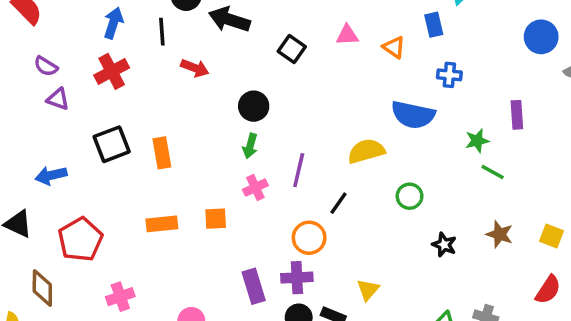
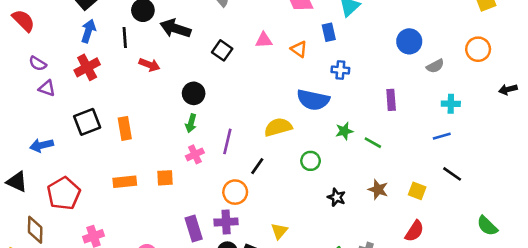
green star: (477, 141) -> (344, 131), moved

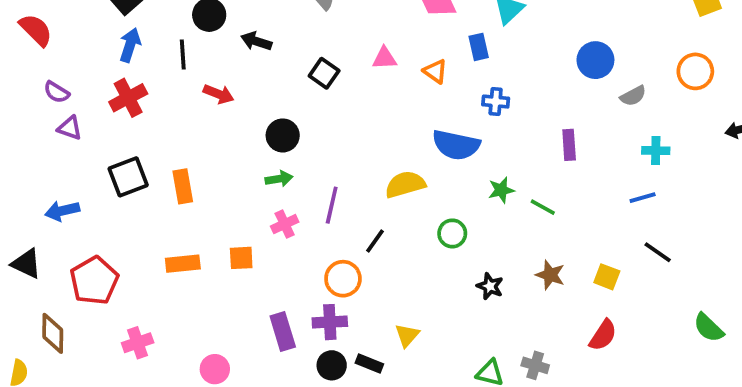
black arrow: (175, 28) -> (256, 41), size x0.7
green arrow: (191, 123) -> (279, 179), turned -114

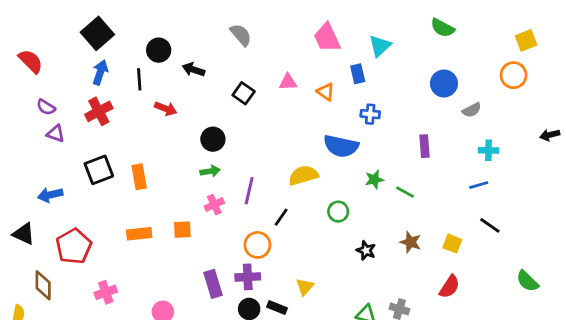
orange circle: (695, 71) -> (514, 75), moved

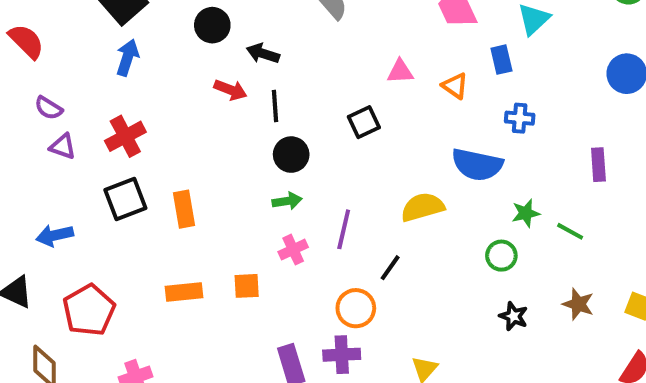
black line: (139, 79) -> (275, 106), moved
black square: (244, 93) -> (364, 122), moved, turned 30
red arrow: (166, 109) -> (230, 90), moved
red cross: (99, 111) -> (125, 136), moved
green circle: (338, 212) -> (501, 256), moved

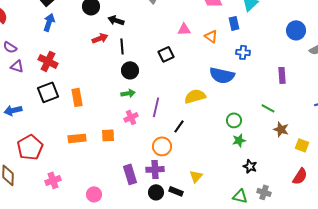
red arrow: (230, 90) -> (100, 38), turned -42
red cross: (125, 136) -> (48, 61), turned -36
green star: (526, 213) -> (239, 140), moved
brown star: (578, 304) -> (281, 129), moved
black star: (514, 316) -> (250, 166), moved

